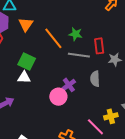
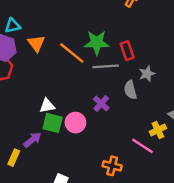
green star: (76, 34) -> (97, 43), size x1.5
gray star: (115, 59) -> (147, 74), moved
green square: (27, 61) -> (53, 123), moved
pink circle: (58, 97) -> (75, 123), moved

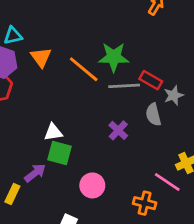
red rectangle: (127, 51) -> (151, 80), moved, turned -42
pink circle: (75, 123) -> (92, 185), moved
orange cross: (112, 166) -> (145, 203), moved

